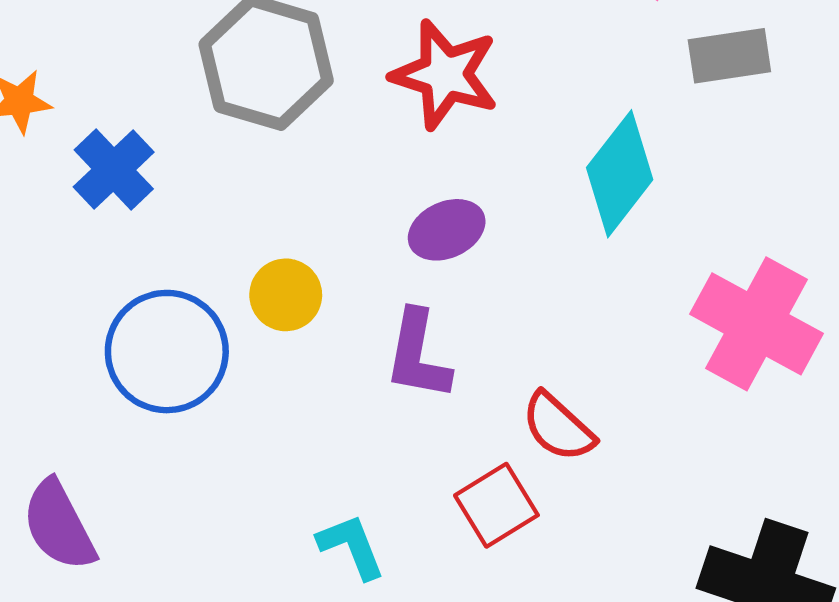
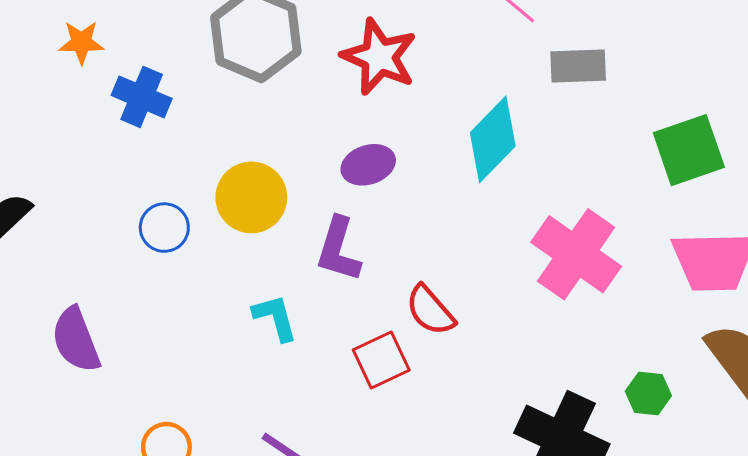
blue cross: (114, 169) -> (142, 97), turned -30
yellow circle: (286, 295) -> (251, 197), size x1.4
blue circle: (167, 352) -> (164, 228), size x0.6
cyan L-shape: (351, 546) -> (275, 318), moved

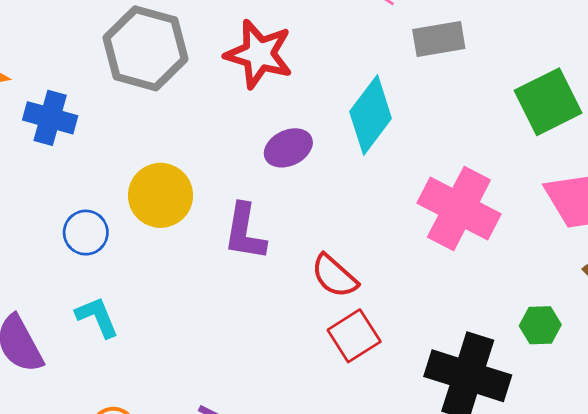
purple ellipse: (368, 165) -> (288, 148), moved
cyan L-shape: (275, 318) -> (97, 317), moved
red square: (381, 360) -> (354, 336), moved

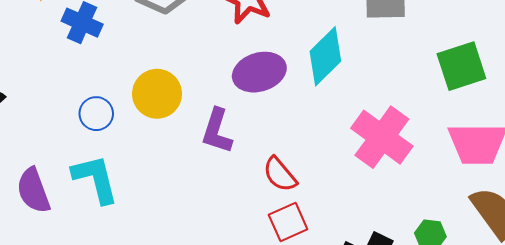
purple ellipse: (288, 148) -> (259, 72), size x1.4
cyan L-shape: (97, 317) -> (95, 179), size x1.5

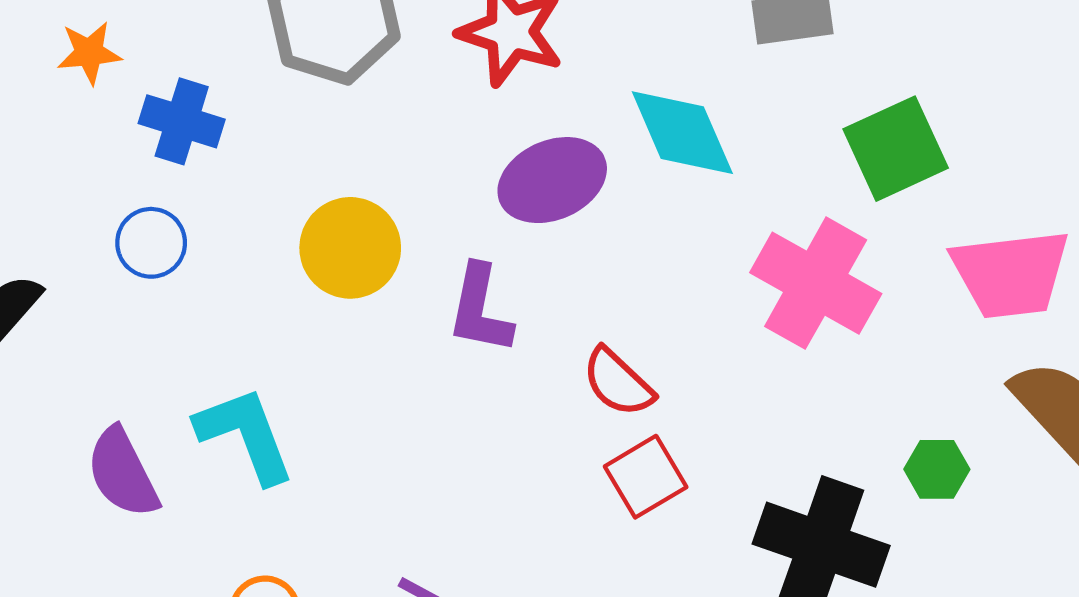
cyan diamond: (325, 56) -> (682, 133), turned -62
green square: (461, 66) -> (896, 149), moved
blue circle: (96, 114) -> (151, 243), moved

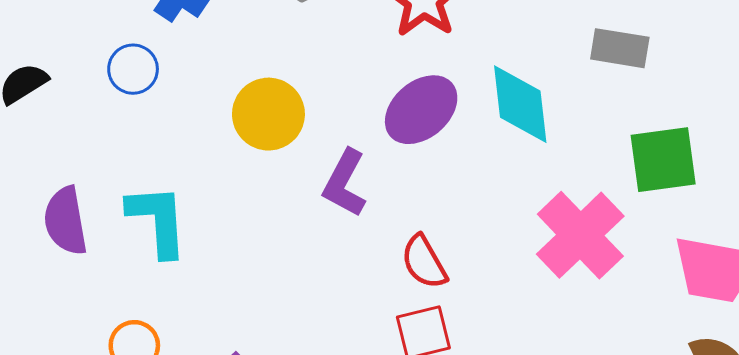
purple ellipse: (552, 180) -> (421, 110), turned -34

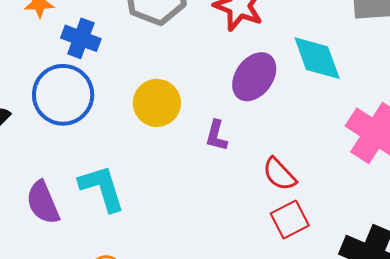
blue circle: (133, 69) -> (63, 95), size x1.8
purple L-shape: (345, 183) -> (216, 136), size x0.7

